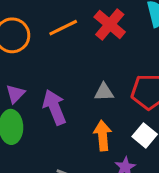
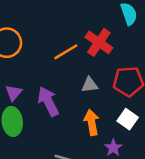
red cross: (110, 24) -> (99, 42), moved
orange line: (63, 28) -> (66, 52), moved

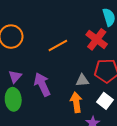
red cross: (99, 42) -> (97, 39), moved
gray triangle: (90, 85) -> (82, 80), moved

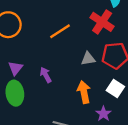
gray triangle: (82, 80) -> (88, 59), moved
purple arrow: (42, 84) -> (46, 75), size x0.6

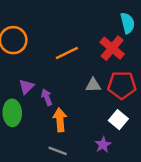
purple triangle: (15, 68) -> (26, 87), moved
orange arrow: (84, 92) -> (60, 120), moved

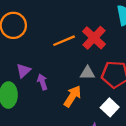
red cross: (112, 48) -> (94, 38), moved
orange arrow: (60, 120) -> (72, 96), moved, turned 35

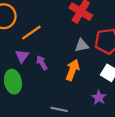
orange line: (64, 41) -> (31, 33), moved

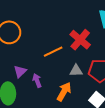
orange line: (31, 33) -> (53, 52), moved

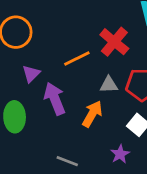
purple triangle: (20, 71) -> (31, 74), moved
purple arrow: (37, 81) -> (55, 99), size x1.6

